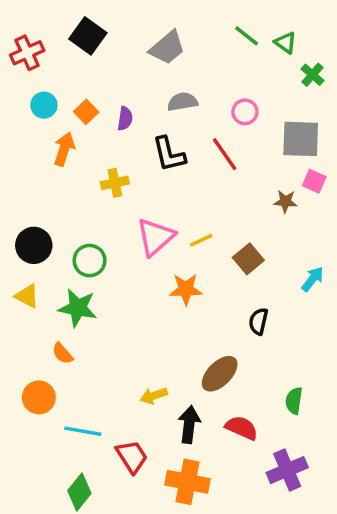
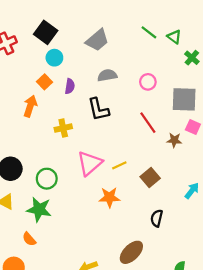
cyan circle: (44, 105) -> (54, 58), moved
red line: (225, 154) -> (148, 123), moved

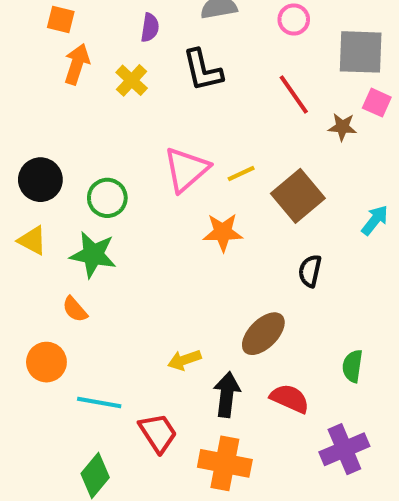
orange square: (45, 82) -> (61, 20), moved, turned -32
yellow cross: (63, 128) -> (132, 80), moved, turned -35
brown square: (150, 178) -> (298, 196), size x1.4

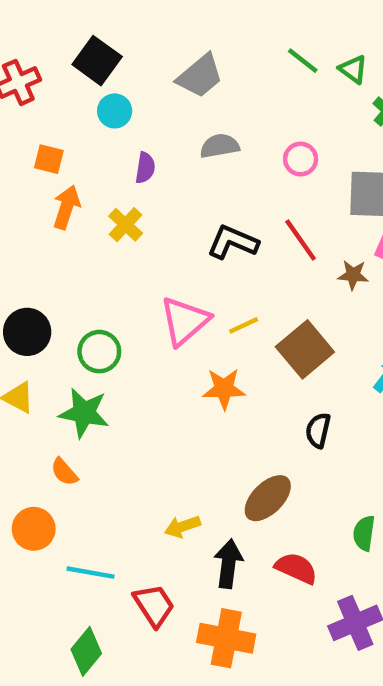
black L-shape: (203, 70) -> (233, 242), moved, turned 126

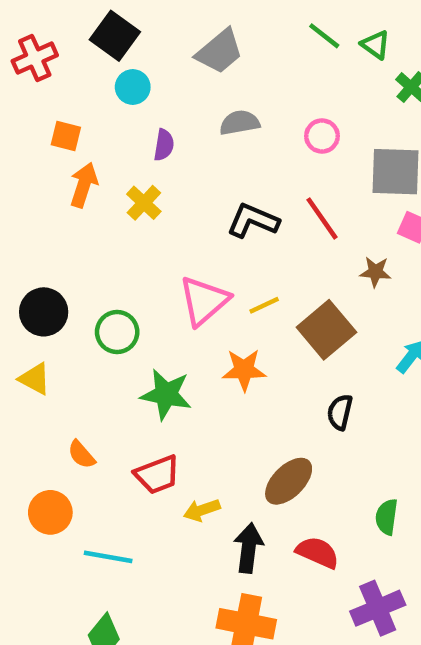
brown star: (353, 275) -> (375, 272), moved
green star: (84, 413) -> (166, 394), moved
red trapezoid: (154, 605) -> (157, 475), moved, turned 102

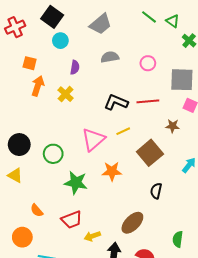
red line: (322, 218) -> (148, 101), turned -60
yellow line: (264, 305) -> (123, 131), moved

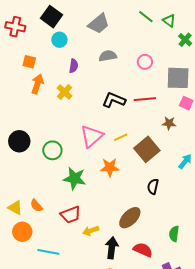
red cross: (15, 27) -> (15, 27), turned 36
yellow line: (123, 131) -> (121, 137), moved
yellow triangle: (15, 175) -> (15, 208), moved

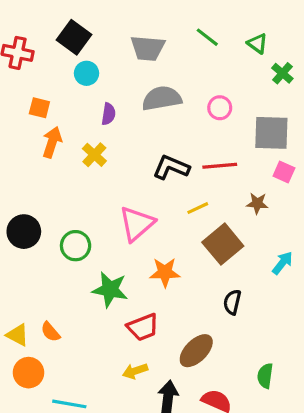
green line: (146, 17) -> (207, 37), moved
gray trapezoid: (99, 24) -> (148, 48), turned 45
gray semicircle: (108, 56) -> (162, 98), size x1.4
yellow line: (121, 137) -> (198, 208), moved
red trapezoid: (71, 215) -> (143, 327), moved

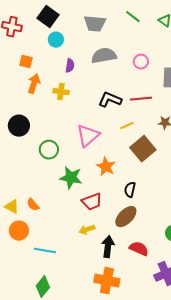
yellow cross: (94, 155) -> (61, 92), turned -35
black circle: (24, 232) -> (19, 126), moved
orange star: (165, 272) -> (106, 167), turned 30
black semicircle: (232, 302) -> (130, 190), moved

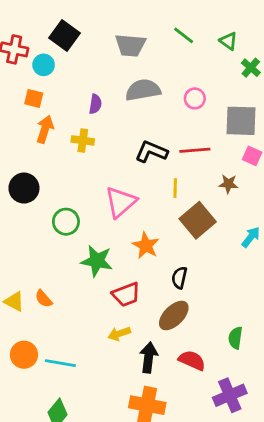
cyan circle: (56, 40) -> (44, 65), moved
yellow line: (127, 126) -> (175, 188), turned -64
orange circle: (19, 231) -> (24, 355), moved

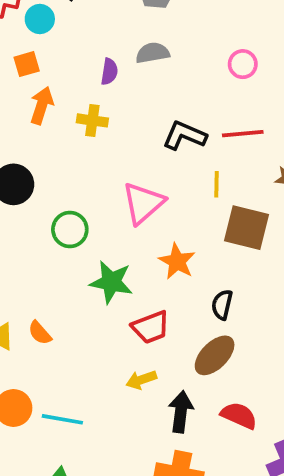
gray semicircle: (143, 90) -> (153, 53), moved, size x0.7
orange square: (34, 98) -> (27, 64), turned -30
brown square: (198, 220) -> (247, 228), turned -36

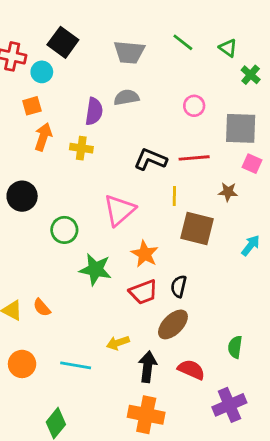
purple semicircle: (109, 72) -> (94, 111), size x1.4
red trapezoid: (151, 327) -> (143, 292), moved
cyan line: (62, 419) -> (76, 365), moved

